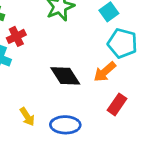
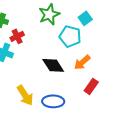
cyan pentagon: (122, 43) -> (70, 36), moved
yellow arrow: (27, 117) -> (25, 95), size x1.5

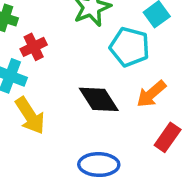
yellow arrow: (25, 95) -> (30, 116), moved

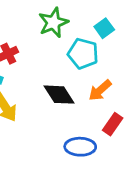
blue ellipse: (99, 165) -> (80, 147), moved

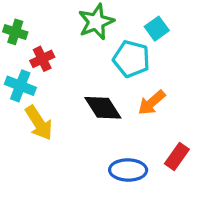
red rectangle: (113, 124) -> (177, 157), moved

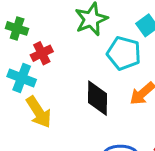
black diamond: (103, 108) -> (97, 98), turned 33

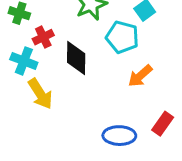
black diamond: (97, 98) -> (76, 58), moved

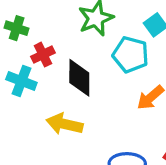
yellow arrow: (40, 94) -> (64, 124), moved, turned 136

